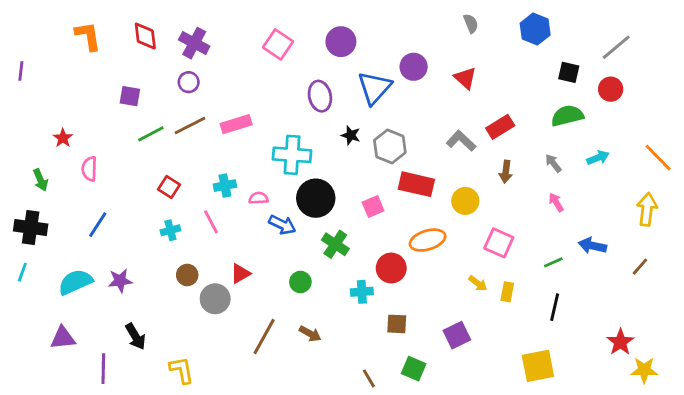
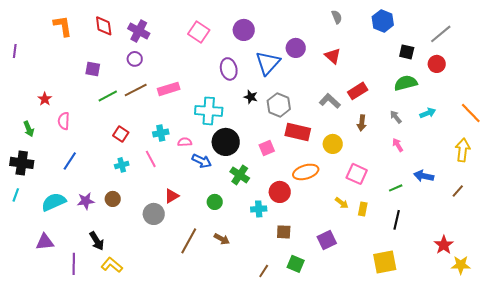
brown circle: (187, 275) -> (113, 199), moved
yellow L-shape: (182, 370) -> (112, 265), moved, turned -40
brown line: (369, 378) -> (264, 271), turned 64

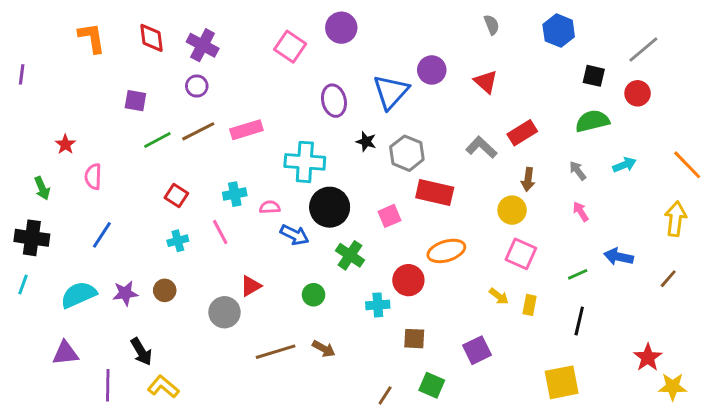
purple circle: (244, 30) -> (341, 28), moved
yellow circle: (333, 144) -> (512, 210), moved
brown line: (189, 241) -> (276, 352), turned 44

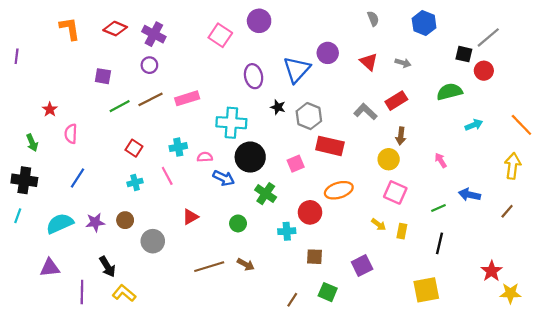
red diamond: (152, 38) -> (115, 29), turned -60
black square: (594, 76) -> (464, 54), moved
gray arrow: (578, 171) -> (403, 63), moved, turned 144
gray circle: (225, 312) -> (153, 241), moved

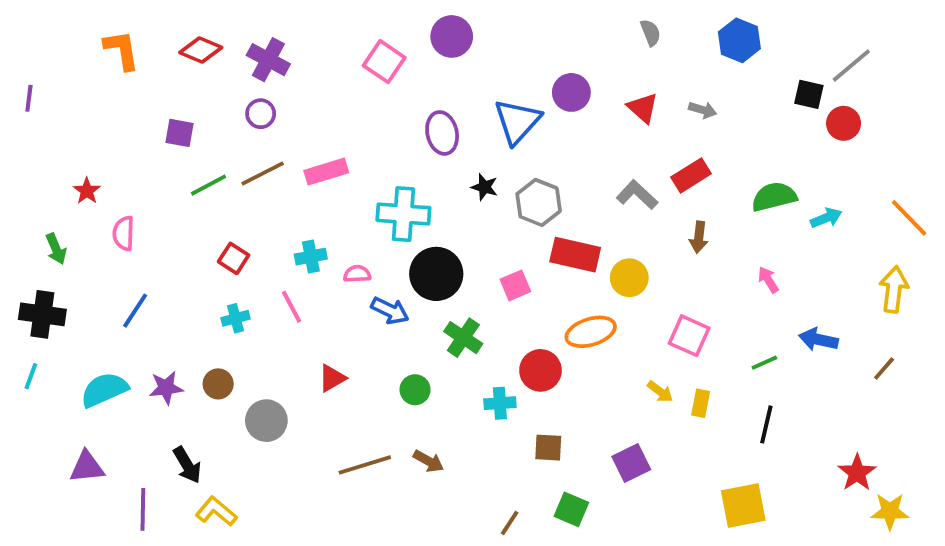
green semicircle: (450, 92) -> (774, 197), moved
yellow circle: (389, 159) -> (629, 278), moved

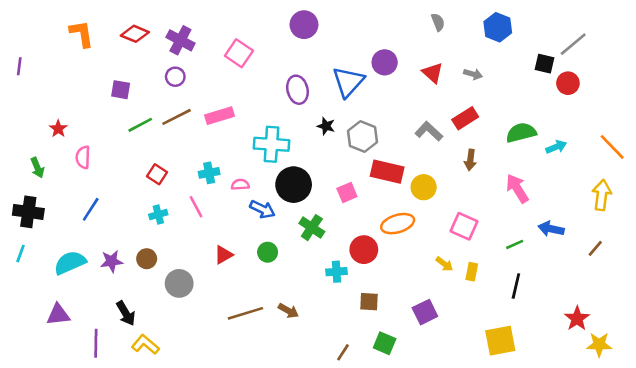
pink square: (384, 62) -> (239, 53), moved
pink arrow: (768, 280) -> (517, 188), size x1.6
green circle: (415, 390) -> (268, 252), moved

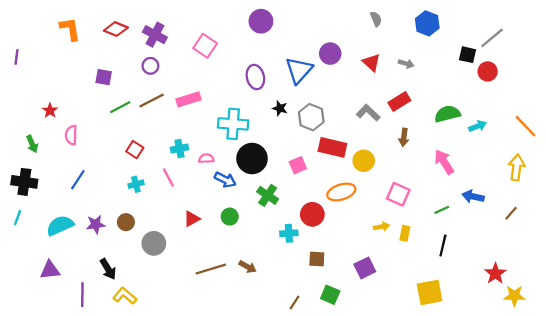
yellow arrow: (444, 264) -> (382, 227), turned -48

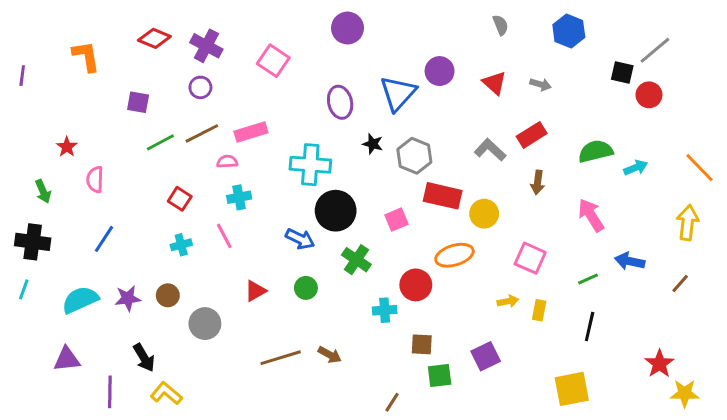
orange L-shape: (70, 29) -> (86, 56), moved
pink semicircle: (206, 159) -> (227, 162), moved
green square: (330, 295) -> (440, 376), moved, turned -30

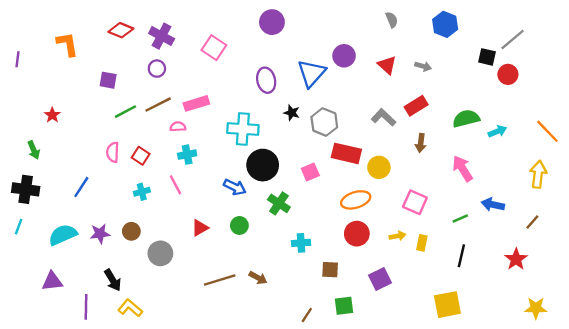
pink semicircle: (95, 179) -> (113, 152), moved
red circle: (416, 285) -> (357, 234), moved
red star: (659, 364) -> (516, 259), moved
green square: (440, 376) -> (344, 306), moved

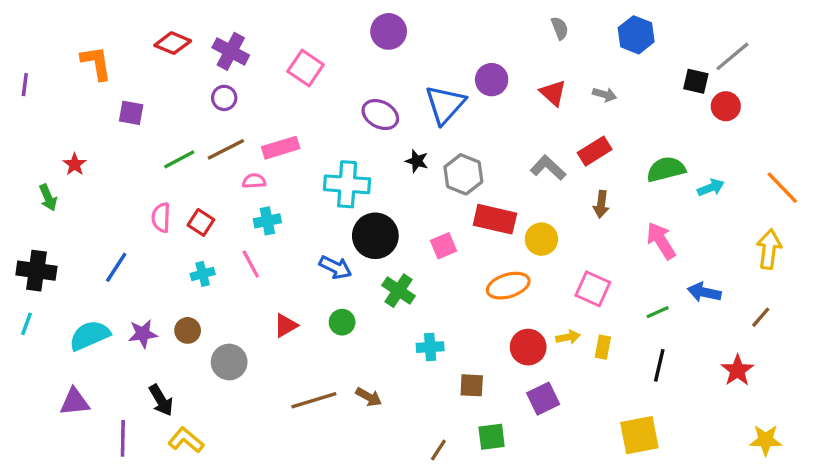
purple square: (108, 80) -> (131, 113), moved
purple ellipse: (266, 80) -> (380, 115), turned -50
green arrow: (34, 150) -> (48, 198), moved
red circle: (357, 234) -> (528, 347), moved

